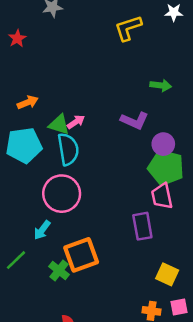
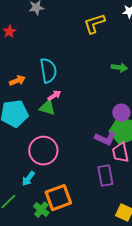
purple L-shape: (135, 121) -> (105, 139), moved
green triangle: (59, 125) -> (47, 108), moved
cyan semicircle: (68, 149) -> (48, 71), moved

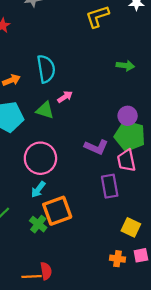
pink arrow: (54, 96) -> (65, 97), moved
purple L-shape: (105, 139) -> (96, 147), moved
cyan arrow: (28, 179) -> (38, 189), moved

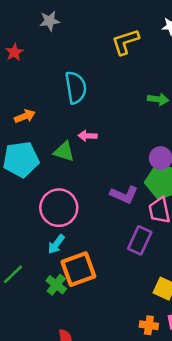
cyan semicircle: (46, 69) -> (76, 88), moved
pink arrow: (65, 97) -> (88, 136), turned -144
purple rectangle: (110, 186) -> (140, 240), turned 35

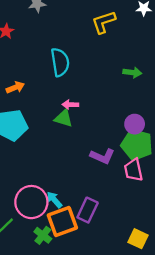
green triangle: (64, 152) -> (63, 118), moved
pink circle: (59, 208) -> (31, 202), moved
purple rectangle: (140, 240) -> (88, 210), moved
cyan arrow: (56, 244) -> (54, 200), moved, turned 102

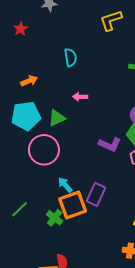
cyan semicircle: (60, 62) -> (70, 57), size x0.7
green triangle: (63, 118) -> (57, 118), moved, turned -42
pink circle: (31, 202) -> (44, 150), moved

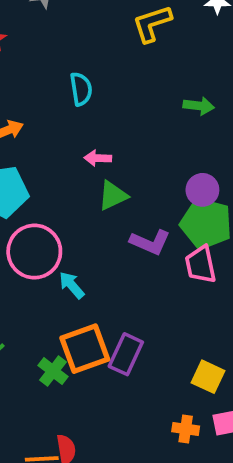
green triangle: (57, 118) -> (113, 195), moved
cyan arrow: (65, 185) -> (72, 285), moved
purple rectangle: (96, 194) -> (126, 354), moved

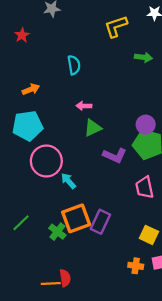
green arrow: (199, 106) -> (143, 57), moved
pink trapezoid: (201, 265) -> (145, 187), moved

